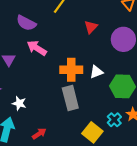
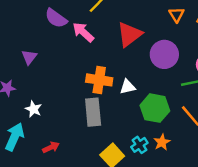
red triangle: (91, 27) -> (129, 34), size x1.6
pink arrow: (37, 48) -> (83, 32), moved

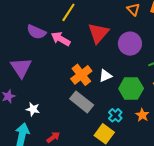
purple triangle: (29, 57) -> (21, 68), size x1.6
orange cross: (99, 80) -> (81, 75), turned -35
gray rectangle: (93, 112) -> (82, 102), turned -35
cyan cross: (139, 145) -> (115, 115), moved

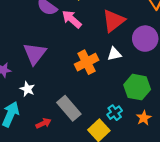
purple triangle: (21, 68) -> (35, 54), moved
white triangle: (105, 76) -> (114, 54), moved
gray rectangle: (82, 102) -> (69, 108), moved

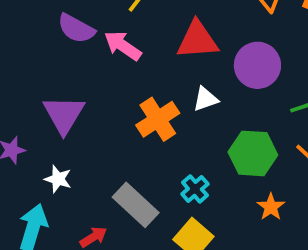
red triangle: (114, 21) -> (197, 40), turned 40
cyan cross: (115, 113) -> (195, 189), moved

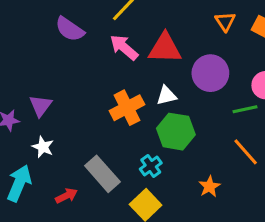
pink arrow: (123, 46) -> (124, 47), moved
purple triangle: (64, 114) -> (41, 106), moved, size x0.7
green hexagon: (253, 153) -> (176, 132), moved

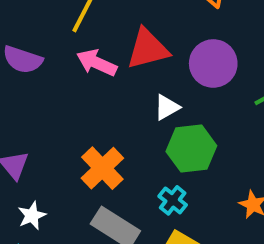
orange cross: (127, 108) -> (102, 168), moved
white star: (43, 147) -> (32, 216), turned -30

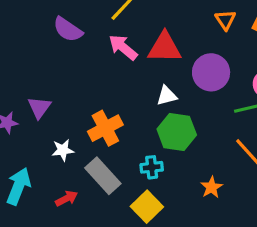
cyan cross: (173, 200) -> (152, 167), turned 30
white star: (32, 216) -> (63, 150), moved

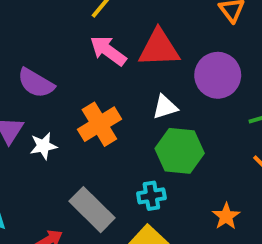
purple semicircle: (68, 29) -> (36, 83), moved
orange cross: (105, 128) -> (99, 124), moved
white star: (63, 150) -> (43, 146), moved

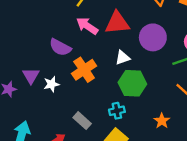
purple semicircle: (36, 83) -> (60, 47), moved
gray rectangle: (92, 210) -> (82, 121), size x0.7

